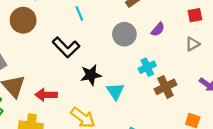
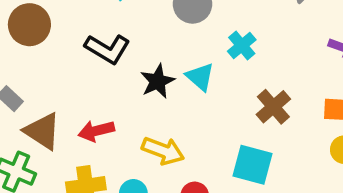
brown cross: (165, 87) -> (273, 107), moved
cyan triangle: (115, 91) -> (200, 77), moved

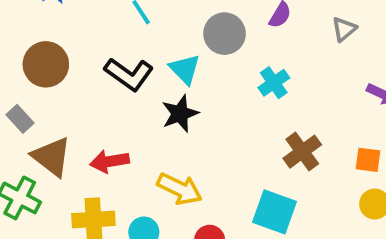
brown circle: (29, 25) -> (46, 64), moved
cyan triangle: (200, 77) -> (185, 69), moved

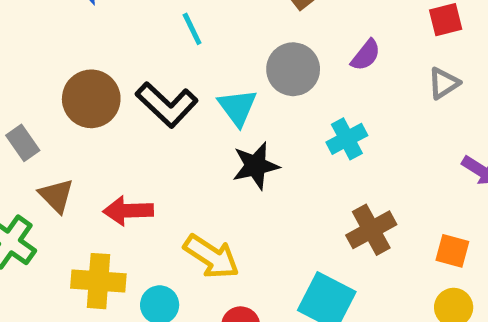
brown circle: (46, 64) -> (91, 99), moved
black star: (180, 114) -> (256, 166), moved
brown triangle: (52, 157) -> (56, 196), size x0.7

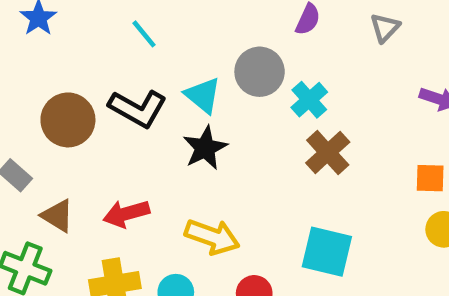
gray circle: (293, 69) -> (260, 72), moved
black star: (256, 166) -> (205, 148), moved
brown cross: (371, 230) -> (328, 153), moved

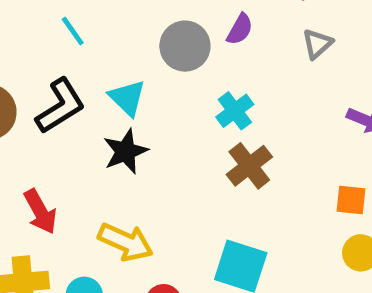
gray circle: (260, 72) -> (185, 46), moved
black L-shape: (138, 108) -> (60, 106), turned -66
red arrow: (126, 214) -> (40, 212), turned -108

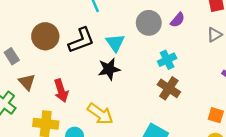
brown cross: (249, 166) -> (169, 88), turned -30

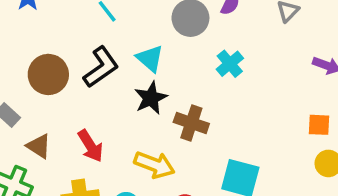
brown cross: (169, 88) -> (191, 123), moved

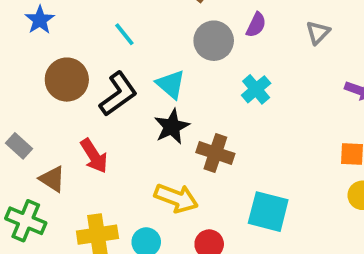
brown circle: (48, 74) -> (67, 80), moved
red arrow: (90, 146) -> (94, 156), moved

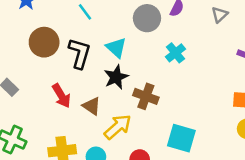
black L-shape: (118, 94) -> (80, 53), turned -40
brown triangle: (52, 179) -> (92, 106), moved
yellow arrow: (176, 198) -> (118, 127), turned -64

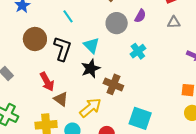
gray triangle: (220, 15) -> (174, 22), turned 40
brown triangle: (92, 106) -> (61, 99), moved

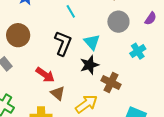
purple semicircle: (140, 16) -> (151, 18), moved
brown circle: (35, 39) -> (18, 35), moved
red arrow: (47, 82) -> (45, 75), turned -30

